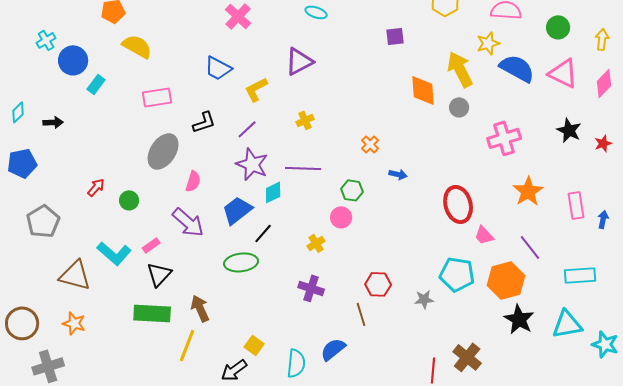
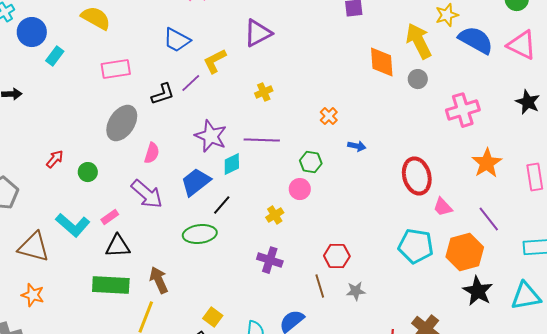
purple line: (247, 129) -> (191, 83), moved
black triangle: (159, 274) -> (118, 246), turned 44
gray star: (424, 299) -> (356, 291), moved

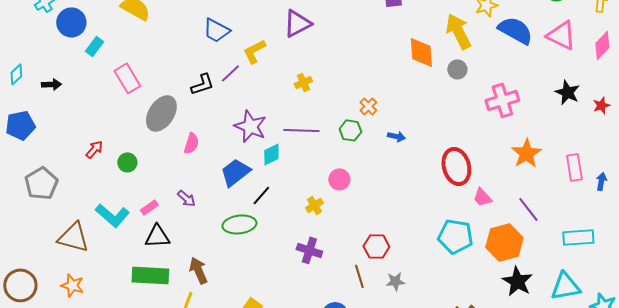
pink rectangle: (116, 69) -> (127, 78), moved, turned 68
green hexagon: (311, 162) -> (350, 130), moved
purple arrow: (147, 194) -> (186, 198), moved, size x0.6

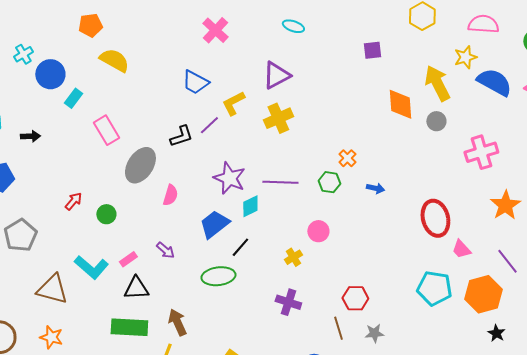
yellow cross: (303, 82) -> (278, 118), moved, size x1.6
black star: (517, 281) -> (496, 333), size x0.6

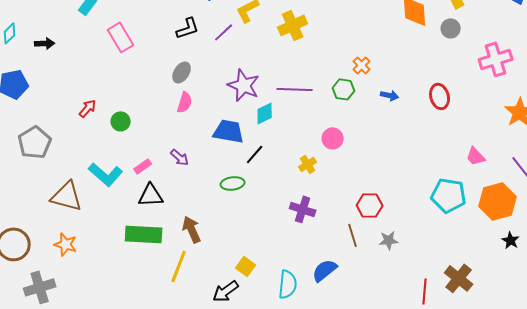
black L-shape: (181, 136) -> (188, 28), moved
gray ellipse: (140, 165) -> (182, 72), moved, size x0.6
red ellipse: (435, 218) -> (440, 96), moved, size x0.7
blue trapezoid: (214, 224) -> (229, 131), turned 48
green ellipse: (218, 276) -> (233, 183), size x0.7

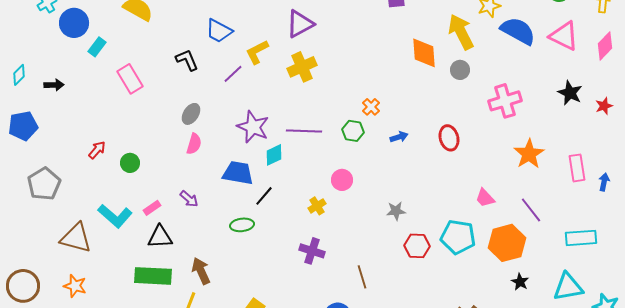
black L-shape: (188, 28) -> (187, 60), moved, turned -95
blue arrow: (390, 95) -> (399, 137), turned -30
red hexagon: (370, 205) -> (417, 246), moved
gray star: (389, 240) -> (396, 211), moved

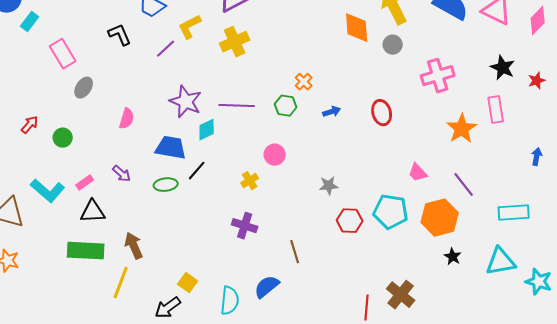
gray ellipse: (191, 114) -> (84, 88), moved
pink rectangle: (577, 168) -> (496, 110), moved
green ellipse: (242, 225) -> (166, 185), moved

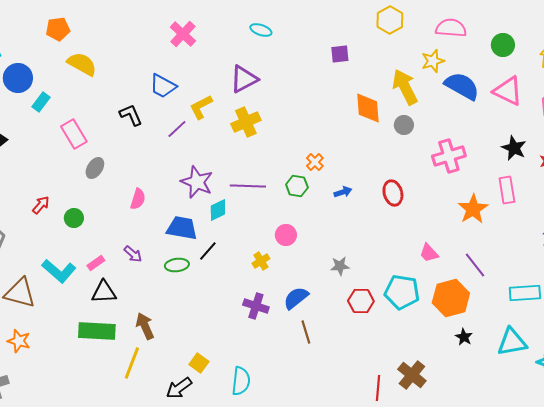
blue semicircle: (267, 287) -> (296, 298), moved

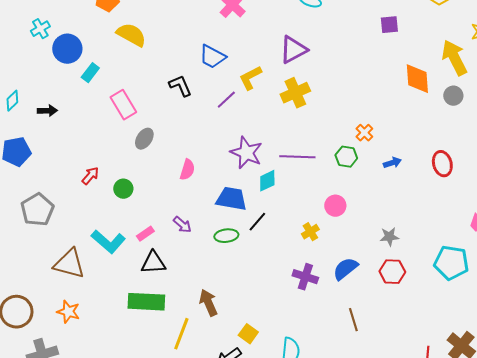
red hexagon: (361, 301) -> (392, 272), moved
brown arrow: (145, 326) -> (208, 303), moved
brown line: (306, 332) -> (353, 320), moved

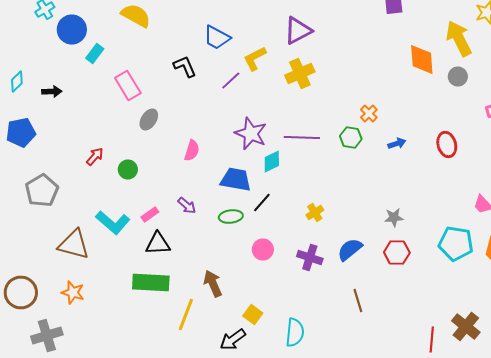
pink circle: (335, 206) -> (263, 250), moved

